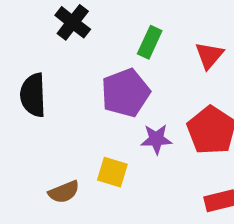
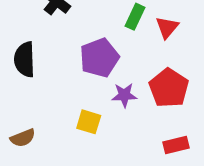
green rectangle: (150, 42) -> (135, 17), moved
brown semicircle: (64, 192) -> (23, 138), moved

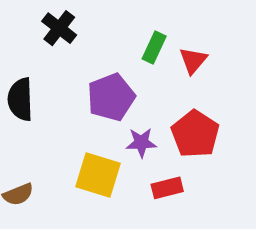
yellow square: (89, 122) -> (98, 175), size x1.5
red rectangle: (176, 145) -> (167, 188), moved

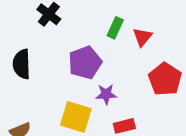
red pentagon: (195, 134) -> (165, 79), moved

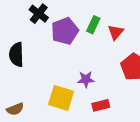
purple pentagon: (85, 63) -> (65, 31), moved

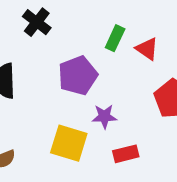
purple pentagon: (65, 31) -> (78, 76), moved
red triangle: (116, 32) -> (147, 49), turned -35

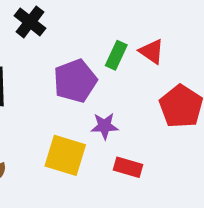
green rectangle: (115, 38) -> (116, 55), moved
red rectangle: (126, 154) -> (128, 167), turned 30

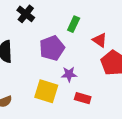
red triangle: (152, 51) -> (100, 40), moved
green rectangle: (116, 55) -> (74, 24), moved

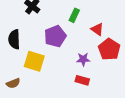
purple star: (69, 74) -> (83, 59), moved
yellow square: (46, 91) -> (34, 61), moved

